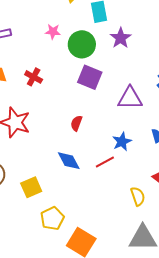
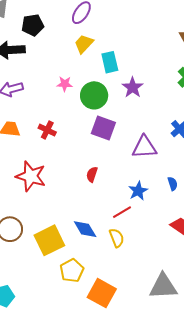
blue diamond: (69, 161) -> (85, 229), moved
yellow square: (31, 187) -> (49, 240), size x1.4
yellow semicircle: (138, 196) -> (117, 238), moved

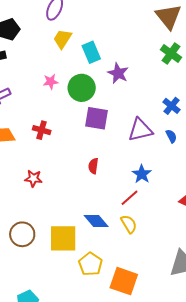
red star: (31, 176) -> (33, 178), size x0.6
blue semicircle: (173, 184) -> (171, 136), moved
yellow square: (49, 240) -> (63, 238), turned 36

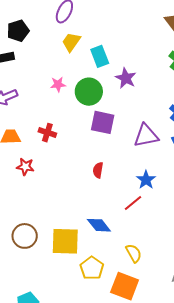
red star: (33, 178) -> (25, 167), moved
yellow semicircle: (129, 224) -> (134, 253), moved

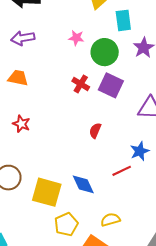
red cross: (47, 133) -> (81, 84), moved
red star: (25, 167) -> (21, 124), moved
yellow semicircle: (134, 253) -> (110, 220), turned -90

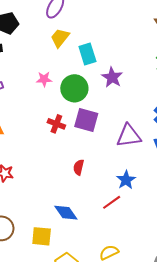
blue diamond: (83, 184) -> (66, 213), moved
yellow square: (47, 192) -> (42, 236), size x0.7

